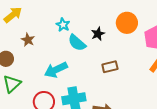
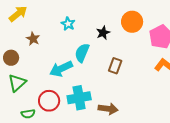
cyan semicircle: (77, 43) -> (82, 53), moved, turned 72
brown rectangle: (110, 67) -> (115, 66), turned -56

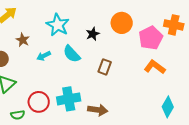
cyan star: (68, 24) -> (58, 25), size x1.6
cyan semicircle: (82, 53) -> (72, 54), turned -66
cyan arrow: (61, 69) -> (44, 56), moved, size x0.6

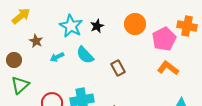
black star: (93, 34) -> (97, 26), moved
brown rectangle: (105, 67) -> (118, 68), turned -49

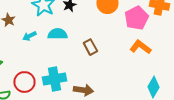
cyan semicircle: (85, 55) -> (57, 34), turned 132

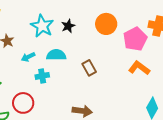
cyan cross: (54, 79) -> (42, 76), moved, size x0.6

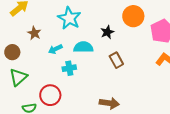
black star: (68, 26) -> (107, 32), moved

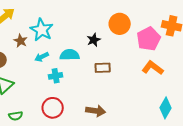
cyan star: (69, 18) -> (42, 30), moved
brown rectangle: (116, 60) -> (103, 68), turned -63
red circle: (50, 95) -> (53, 108), moved

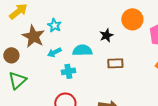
cyan star: (42, 30) -> (54, 25), size x0.6
brown star: (21, 41) -> (33, 36), size x1.6

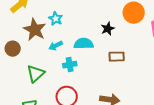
green triangle: (17, 80) -> (36, 74), moved

